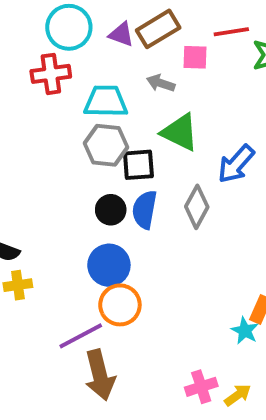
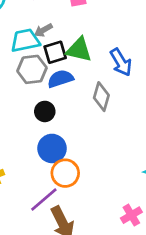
gray arrow: (161, 83) -> (43, 30), moved, turned -36
blue arrow: (236, 164) -> (121, 62), turned -60
black square: (138, 165) -> (55, 52), moved
blue semicircle: (145, 210) -> (60, 79), moved, turned 75

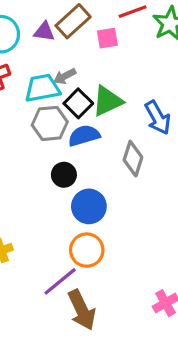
green triangle: (79, 50) -> (107, 101), turned -40
black square: (55, 52) -> (78, 103), turned -30
blue circle: (52, 148) -> (89, 206), moved

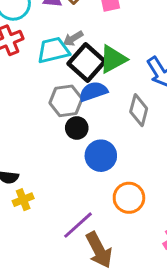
black square: (78, 103) -> (87, 63), size x1.4
gray hexagon: (50, 123) -> (66, 101), moved
orange circle: (87, 250) -> (129, 198), moved

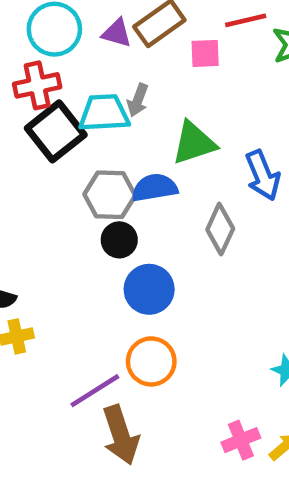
gray arrow: (73, 38) -> (138, 100), turned -48
black square: (87, 63) -> (56, 131), moved
orange circle: (129, 198) -> (151, 361), moved

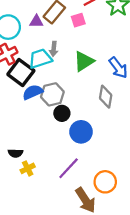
blue semicircle: (155, 188) -> (33, 92), moved
orange circle: (151, 361) -> (105, 182), moved
purple line: (95, 391) -> (69, 168), moved

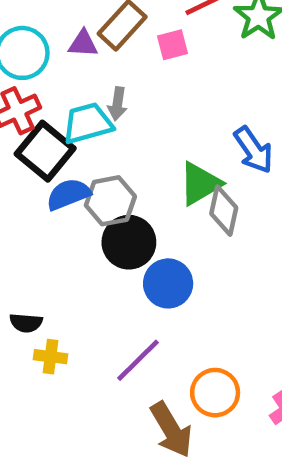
green triangle: (84, 61) -> (200, 184), moved
black circle: (62, 113) -> (129, 242), size x1.5
yellow cross: (28, 168) -> (51, 357), turned 32

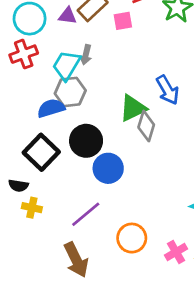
cyan trapezoid: (88, 123) -> (66, 65), turned -48
black square: (45, 151) -> (41, 152), moved
gray hexagon: (110, 201) -> (70, 92), moved
brown arrow: (171, 430) -> (76, 260), moved

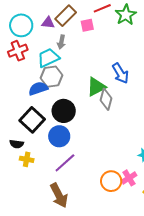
gray arrow: (86, 55) -> (61, 42), moved
cyan trapezoid: (66, 65) -> (48, 58), turned 35
blue circle: (108, 168) -> (59, 136), moved
orange circle: (132, 238) -> (111, 181), moved
pink cross: (176, 252) -> (129, 178), moved

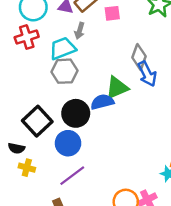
blue semicircle: (38, 88) -> (102, 102), moved
gray diamond: (106, 99) -> (139, 57), moved

